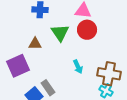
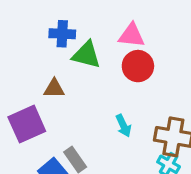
green triangle: (60, 33) -> (86, 55), moved, turned -42

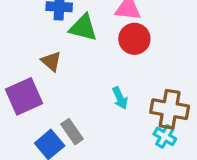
brown triangle: (54, 89) -> (51, 61), turned 40

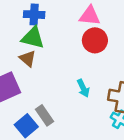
green triangle: (83, 28) -> (33, 38), moved

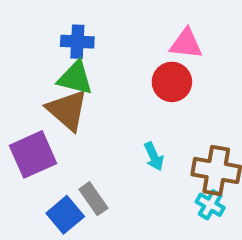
pink triangle: (90, 16) -> (186, 44), moved
brown triangle: (28, 58) -> (67, 110), size x1.6

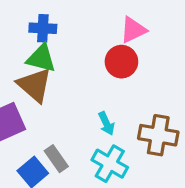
pink triangle: (186, 44) -> (133, 30), turned -32
cyan cross: (210, 205) -> (110, 164), moved, size x1.5

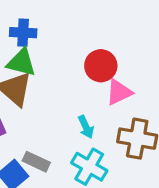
pink triangle: (133, 30) -> (119, 92), moved
gray rectangle: (56, 159) -> (36, 162), turned -30

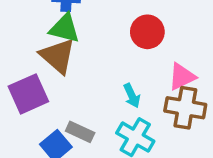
pink triangle: (119, 92) -> (182, 77), moved

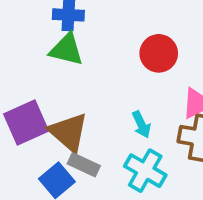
brown triangle: (58, 56) -> (68, 132), moved

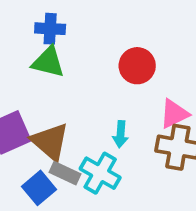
cyan arrow: (141, 124) -> (120, 134), turned 30
cyan cross: (145, 171) -> (100, 173), moved

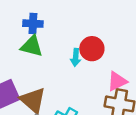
cyan arrow: (120, 134) -> (76, 57), moved

